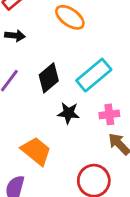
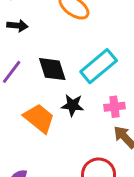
black diamond: (49, 78) -> (52, 69), turned -68
orange trapezoid: (36, 151) -> (39, 118), moved

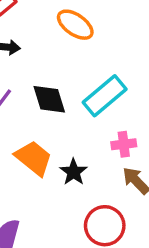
black star: (72, 105) -> (73, 172), moved, turned 30

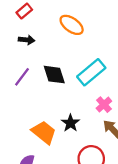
pink cross: (124, 144) -> (104, 105), turned -35
orange trapezoid: (34, 158) -> (44, 132), moved

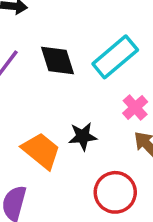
black star: (70, 123) -> (83, 136), turned 30

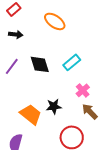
cyan rectangle: (115, 57) -> (72, 62), size x0.7

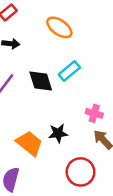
cyan rectangle: (72, 62) -> (69, 71), moved
pink cross: (83, 90) -> (94, 113), turned -32

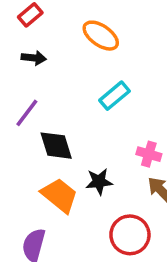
black diamond: (41, 81) -> (56, 146), moved

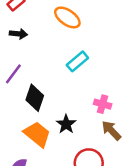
black diamond: (56, 146) -> (35, 98), turned 36
black star: (99, 182) -> (66, 124), turned -30

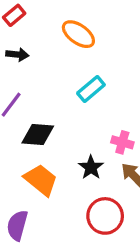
black diamond: (35, 98) -> (38, 134), turned 76
black star: (66, 124) -> (91, 167), moved

